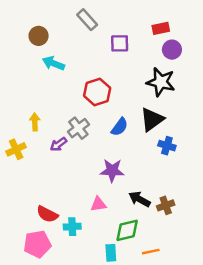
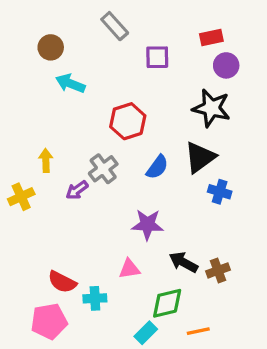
cyan rectangle: (111, 253) -> (146, 333), turned 49

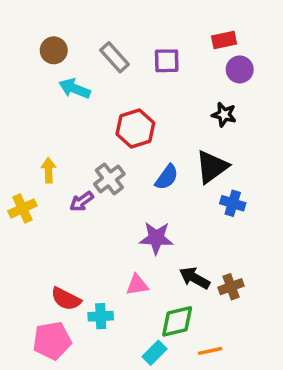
gray rectangle: (115, 26) -> (115, 57), moved
black star: (211, 108) -> (224, 115), size x0.6

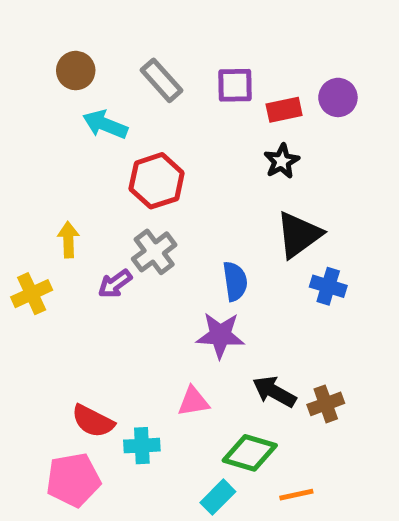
red rectangle: (224, 40) -> (284, 110), moved
black star: (224, 115) -> (282, 161), moved, turned 30
red hexagon: (135, 129) -> (157, 181), moved
blue semicircle: (167, 177) -> (235, 281), moved, turned -44
green diamond: (177, 321) -> (250, 453), turned 30

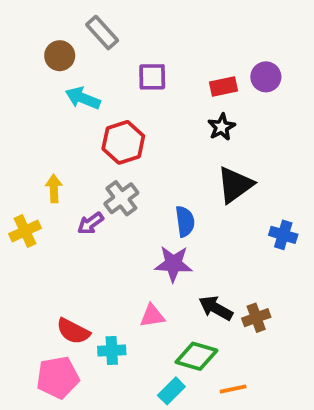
gray rectangle: (162, 80) -> (102, 33), moved
purple square: (235, 85) -> (152, 77), moved
blue cross: (328, 286) -> (283, 235), moved

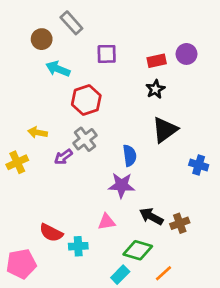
yellow arrow: (54, 189) -> (38, 132), turned -78
pink pentagon: (58, 377) -> (21, 264), moved
orange line: (233, 389) -> (163, 273), turned -30

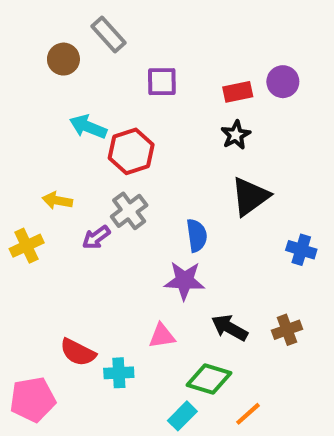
cyan arrow: (58, 69) -> (88, 127), moved
brown cross: (180, 223) -> (287, 330), moved

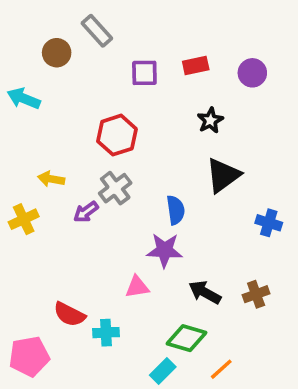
red rectangle: (238, 92) -> (196, 66), moved
cyan arrow: (88, 127) -> (24, 98), moved
pink triangle: (162, 336) -> (137, 287), moved

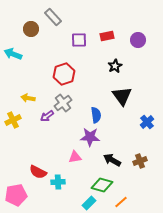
black triangle: (223, 175) -> (122, 96), turned -30
blue cross: (269, 223) -> (147, 122), turned 32

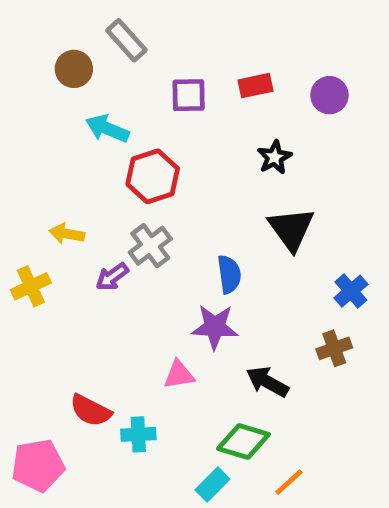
cyan arrow: (13, 54) -> (107, 129), moved
brown cross: (140, 161) -> (334, 348), moved

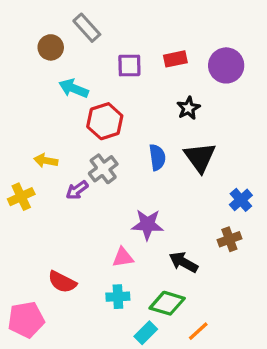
purple circle: (329, 95) -> (226, 65), size x1.4
blue semicircle: (229, 274) -> (157, 157), moved
cyan cross: (138, 434) -> (118, 297), moved

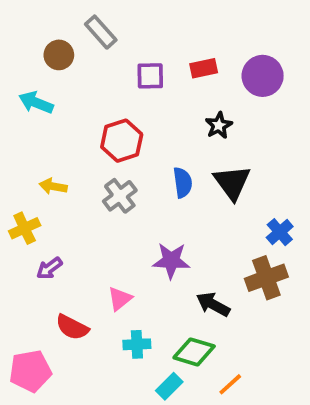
cyan arrow: (74, 88) -> (36, 103), moved
purple arrow: (77, 190) -> (49, 268), moved
brown cross: (229, 239) -> (266, 278), size x1.5
pink triangle: (123, 257) -> (120, 299), moved, turned -30

